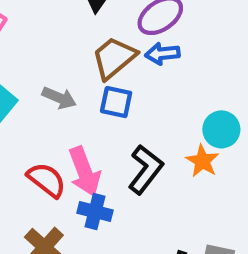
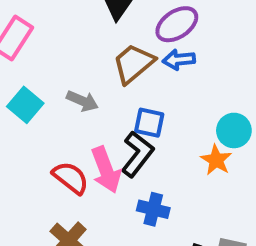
blue square: (116, 102) -> (149, 123), moved
black L-shape: (146, 169) -> (137, 154), moved
blue cross: (95, 212) -> (153, 209), moved

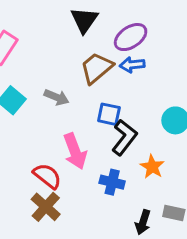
black L-shape: (137, 154) -> (124, 137), moved
orange star: (216, 160) -> (152, 167), moved
red semicircle: (71, 178) -> (47, 176), moved

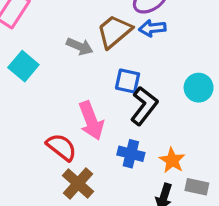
gray arrow: (56, 97) -> (80, 46), moved
orange star: (152, 167) -> (172, 160), moved
brown cross: (46, 207) -> (78, 183), moved

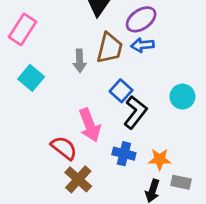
brown trapezoid: (114, 31) -> (110, 48), turned 144
gray arrow: (80, 46) -> (80, 61), turned 65
blue square: (128, 81) -> (121, 91), turned 30
orange star: (172, 160) -> (160, 159), turned -30

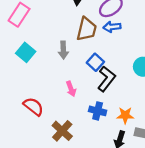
gray arrow: (80, 61) -> (63, 50), moved
pink arrow: (90, 125) -> (71, 89), size x0.6
red semicircle: (64, 148) -> (33, 106), moved

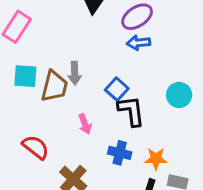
brown trapezoid: (87, 29) -> (54, 86), moved
cyan square: (26, 52) -> (25, 76), turned -36
black L-shape: (106, 79) -> (131, 111), turned -45

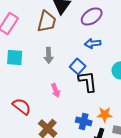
blue arrow: (138, 43) -> (93, 43), moved
brown trapezoid: (54, 86) -> (47, 21), moved
blue cross: (120, 153) -> (84, 121), moved

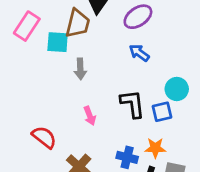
blue arrow: (93, 43) -> (139, 53), turned 42
cyan square: (15, 57) -> (58, 42), moved
blue square: (78, 66) -> (162, 112), moved, turned 35

